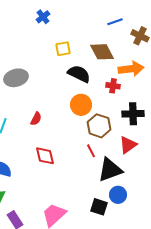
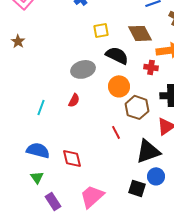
gray ellipse: (16, 78) -> (83, 69), moved
red line: (91, 151) -> (116, 132), moved
red diamond: (45, 156) -> (72, 158), moved

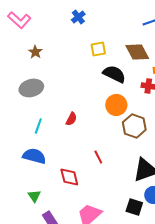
brown star: (18, 41) -> (35, 52), moved
gray ellipse: (83, 69) -> (31, 88), moved
red line: (116, 132) -> (98, 157), moved
blue semicircle: (38, 150) -> (34, 156), moved

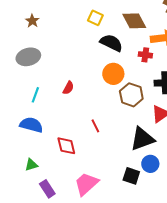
yellow square: (98, 49) -> (95, 18), turned 35
green triangle: (34, 196) -> (31, 165), turned 48

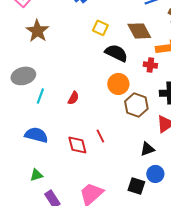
brown star: (32, 21) -> (37, 31), size x1.6
gray ellipse: (28, 57) -> (23, 76), moved
cyan line: (35, 95) -> (40, 96), moved
black triangle: (142, 139) -> (147, 149), size x0.6
red diamond: (66, 146) -> (77, 145), moved

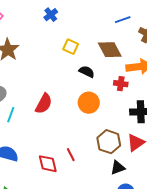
black semicircle: (116, 53) -> (87, 72), size x0.7
red semicircle: (73, 98) -> (44, 104), moved, size x1.5
brown hexagon: (136, 105) -> (109, 142), moved

